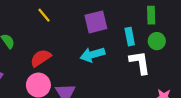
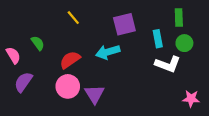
cyan arrow: (92, 55) -> (108, 52), moved
white L-shape: (140, 63) -> (168, 64), turned 120

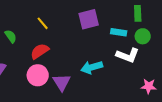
yellow line: (73, 18) -> (43, 23), moved
cyan rectangle: (158, 39) -> (119, 32), turned -70
cyan arrow: (108, 52) -> (92, 67), moved

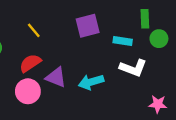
green circle: (143, 36) -> (159, 39), moved
purple triangle: (62, 82) -> (56, 77), moved, turned -36

